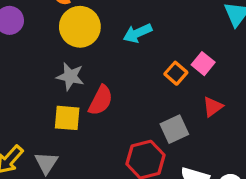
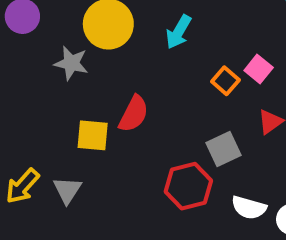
cyan arrow: (137, 33) -> (179, 32), turned -36
gray star: (70, 76) -> (71, 63), moved

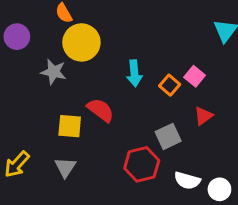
cyan arrow: (179, 32) -> (134, 73), moved, turned -35
red semicircle: (134, 114) -> (101, 110), turned -80
gray triangle: (67, 190) -> (65, 167), moved

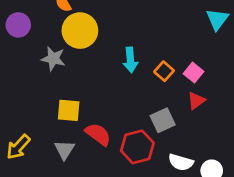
pink square: (195, 76) -> (193, 73), moved
red semicircle: (101, 110) -> (98, 134), moved

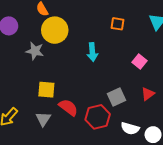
orange square: (164, 71) -> (117, 24), moved, turned -32
red triangle: (196, 101) -> (148, 94), moved

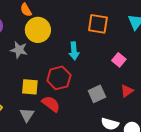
orange square: (117, 24) -> (98, 24), size x1.5
red hexagon: (98, 117) -> (59, 78), moved

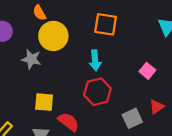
orange square: (98, 24) -> (106, 24), moved
red hexagon: (59, 78) -> (97, 92), moved
gray square: (97, 94) -> (132, 118), moved

